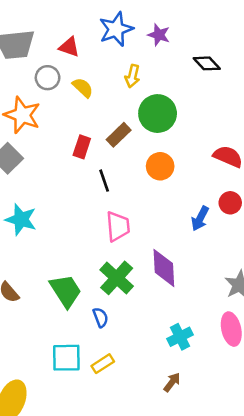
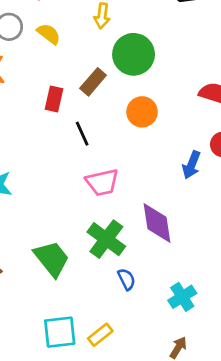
pink trapezoid: (118, 226) -> (102, 182), turned 88
blue semicircle: (100, 317) -> (127, 279), moved

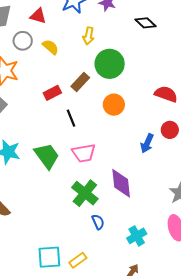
red rectangle: (54, 99) -> (52, 93), turned 48
green trapezoid: (52, 259) -> (47, 156), moved

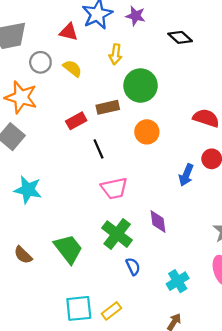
red triangle: (38, 16) -> (69, 32), moved
brown rectangle: (80, 82) -> (108, 107), turned 36
green trapezoid: (47, 156) -> (68, 249), moved
purple diamond: (121, 183) -> (158, 222), size x0.7

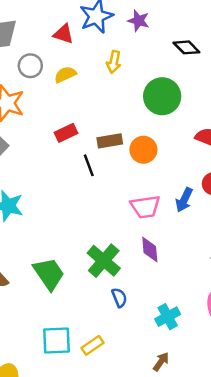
yellow semicircle: (72, 68) -> (65, 74), turned -66
green circle: (141, 86) -> (162, 96), moved
brown rectangle: (108, 107) -> (110, 141), moved
pink trapezoid: (114, 188) -> (145, 207), moved

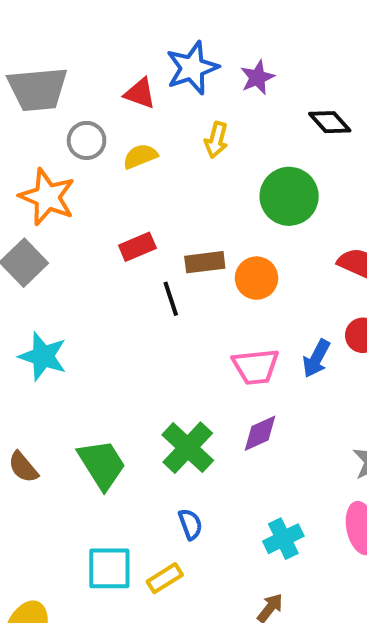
purple star: (139, 21) -> (257, 77), turned 30
purple diamond: (150, 250) -> (260, 433), turned 68
blue semicircle: (119, 298) -> (190, 524), moved

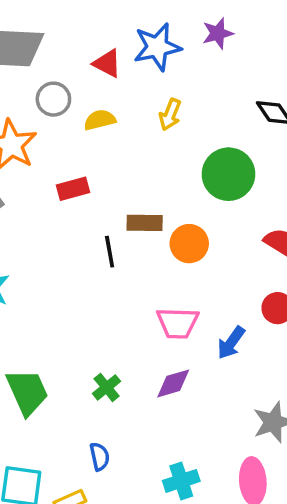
purple star: (257, 77) -> (218, 33), moved
red rectangle: (137, 247) -> (73, 189), moved
blue arrow: (316, 359) -> (231, 343), moved
green cross: (188, 448) -> (107, 387), size x0.6

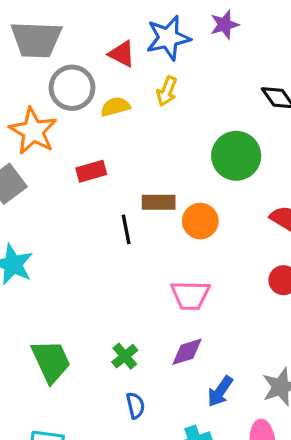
gray circle: (53, 99) -> (72, 88), size x1.4
yellow arrow: (170, 115) -> (167, 91), moved
blue arrow: (231, 343) -> (220, 391), moved
blue semicircle: (100, 457) -> (135, 406), moved

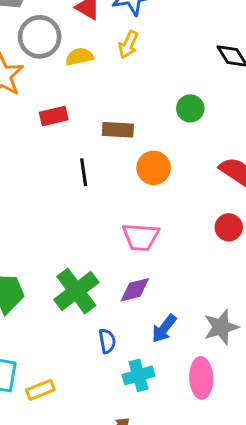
green circle: (236, 156) -> (190, 108), size x0.6
brown rectangle: (159, 202) -> (118, 130), moved
green cross: (125, 356) -> (76, 291), size x1.8
blue semicircle: (135, 406) -> (107, 341), moved

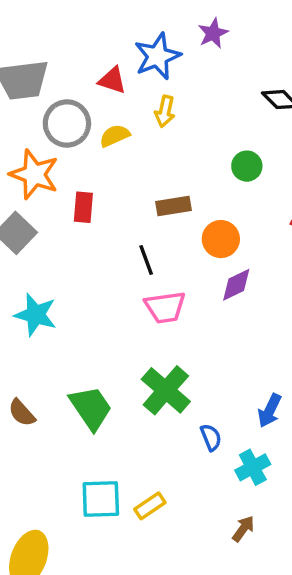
red rectangle: (54, 116) -> (83, 207), moved, turned -60
pink trapezoid: (141, 237) -> (165, 307), moved
purple diamond: (135, 290) -> (236, 285), moved

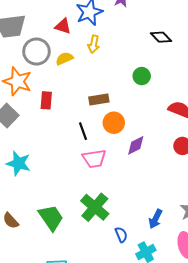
orange circle: (221, 239) -> (114, 123), moved

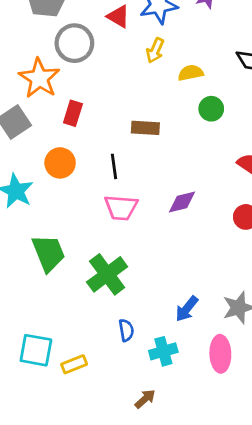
yellow semicircle: (64, 59) -> (191, 73), moved
orange circle: (114, 123) -> (60, 163), moved
green trapezoid: (51, 218) -> (48, 253), moved
blue semicircle: (121, 235) -> (126, 330), moved

